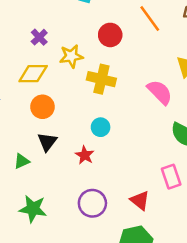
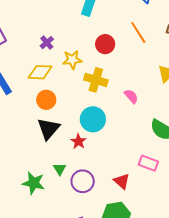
pink semicircle: (160, 92) -> (131, 96), moved, size x0.7
cyan circle: (101, 127) -> (93, 119), size x1.6
black triangle: (47, 142) -> (48, 129), size x1.4
green triangle: (22, 161) -> (60, 169), moved, turned -40
pink rectangle: (171, 177) -> (148, 163), turned -54

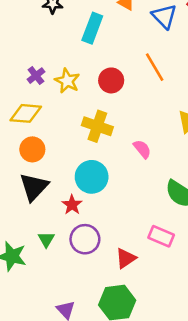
yellow star: (72, 60) -> (67, 81), moved, turned 30
purple circle: (83, 181) -> (85, 239), moved
red triangle: (122, 181) -> (126, 258), turned 42

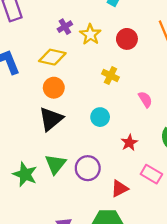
yellow cross: (97, 126) -> (110, 76), size x0.7
cyan circle: (92, 177) -> (100, 117), size x0.7
red star: (72, 205) -> (129, 143), moved
green triangle: (46, 239) -> (55, 164), size x1.5

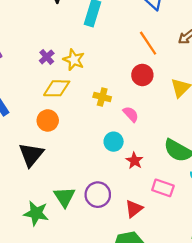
red circle: (127, 39) -> (142, 75), moved
yellow diamond: (52, 57) -> (57, 88), moved
pink semicircle: (145, 99) -> (131, 114), moved
cyan circle: (100, 117) -> (114, 142), moved
black triangle: (51, 119) -> (31, 155), moved

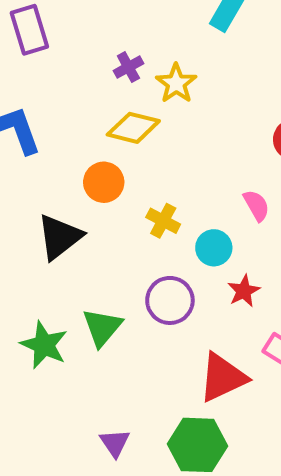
yellow cross: (102, 97) -> (163, 221), moved
purple circle: (98, 195) -> (170, 300), moved
red triangle: (134, 209) -> (223, 377), size x1.5

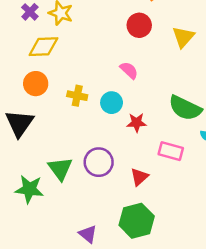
red star: (244, 291) -> (137, 123), turned -30
purple circle: (170, 300) -> (99, 162), moved
red triangle: (223, 377) -> (139, 177), size x0.6

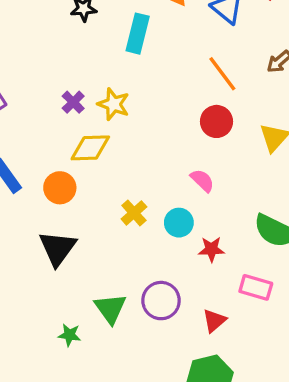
orange circle: (36, 84) -> (60, 188), moved
yellow cross: (77, 96) -> (134, 213), turned 36
green star: (29, 189) -> (69, 335), size x0.6

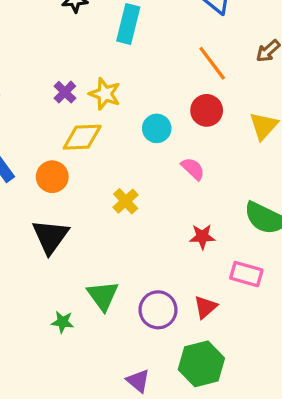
cyan circle: (179, 223) -> (157, 128), moved
purple circle: (161, 301) -> (158, 310), moved

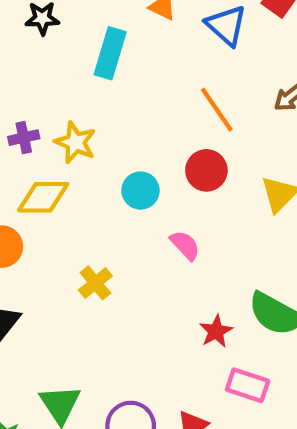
purple cross: (65, 92) -> (24, 138), turned 30
red star: (202, 237) -> (216, 331), moved, turned -30

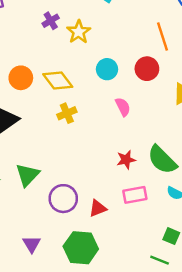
purple cross: (24, 138) -> (51, 21), turned -35
yellow diamond: (43, 197) -> (58, 80), moved, turned 36
pink rectangle: (248, 385) -> (135, 195), turned -45

